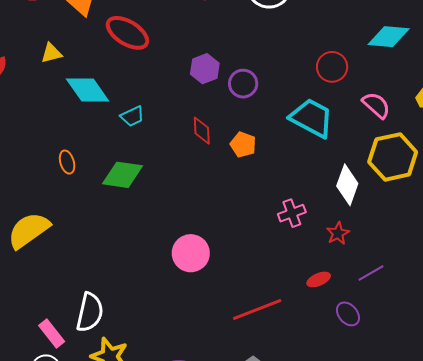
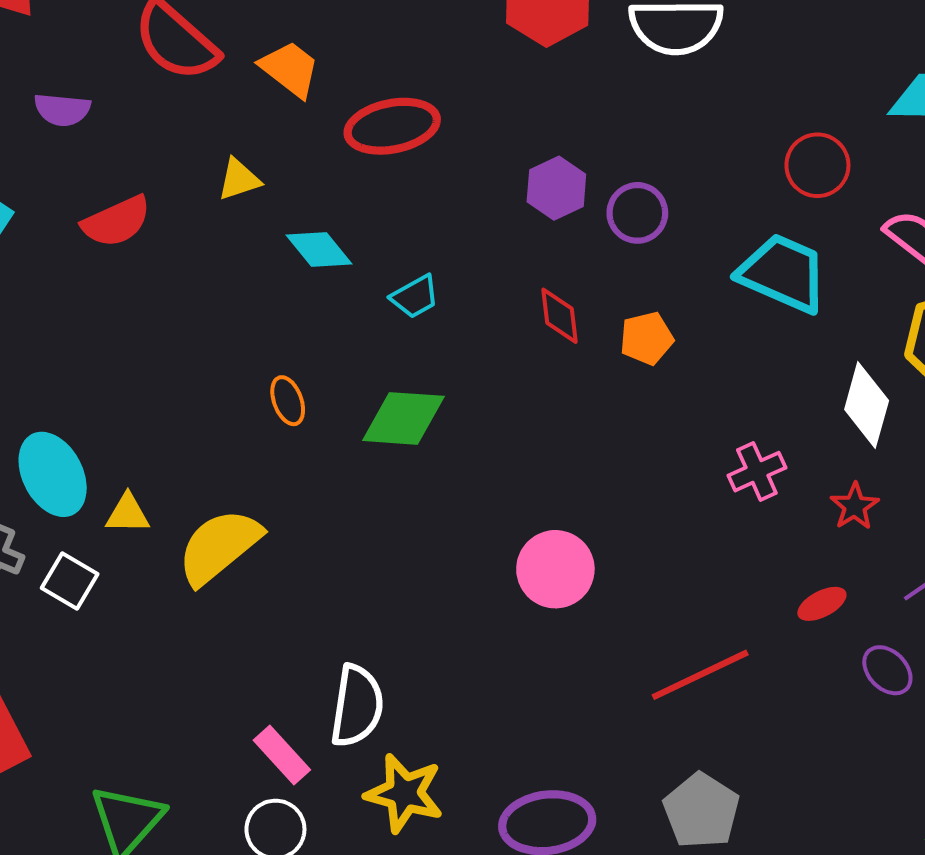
red ellipse: (127, 33) -> (392, 126), turned -39
cyan diamond: (88, 90) -> (319, 250), size x0.7
orange pentagon: (243, 145) -> (647, 338), turned -30

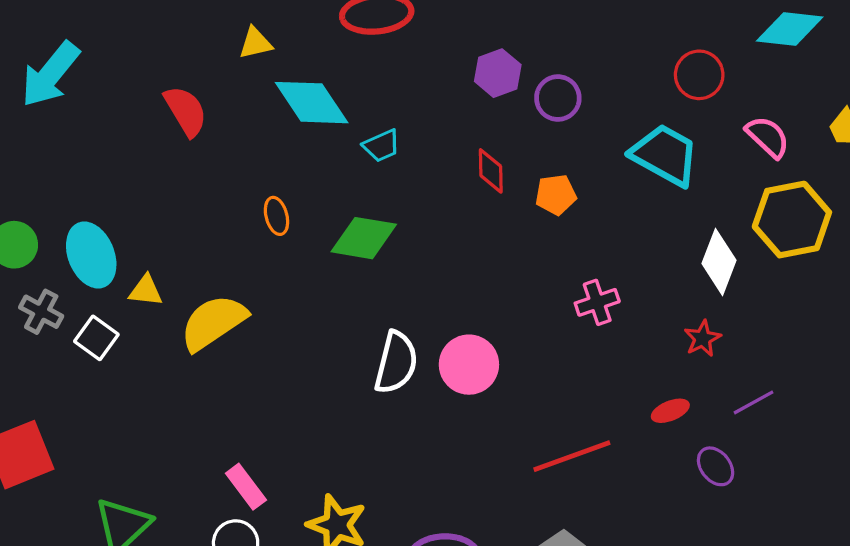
red semicircle: (116, 222) -> (186, 111), moved, turned -102
cyan diamond: (319, 250) -> (312, 103), size x1.5
pink cross: (757, 472) -> (597, 302), moved
white semicircle: (357, 706) -> (396, 363), moved

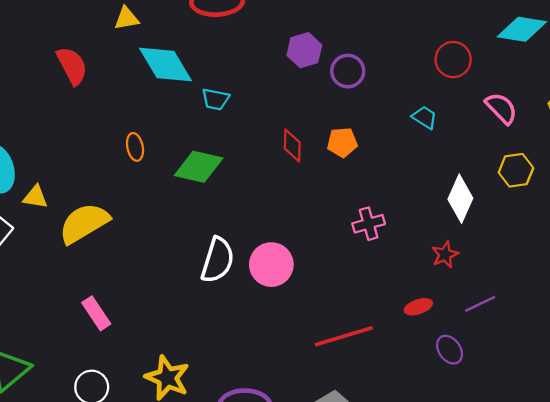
cyan trapezoid: (381, 146) -> (215, 99), turned 32
cyan trapezoid: (665, 155) -> (425, 117), size x0.5
red diamond: (491, 171) -> (292, 146), moved
yellow hexagon: (792, 220) -> (516, 170), size x0.6
pink rectangle: (246, 487) -> (96, 313), moved

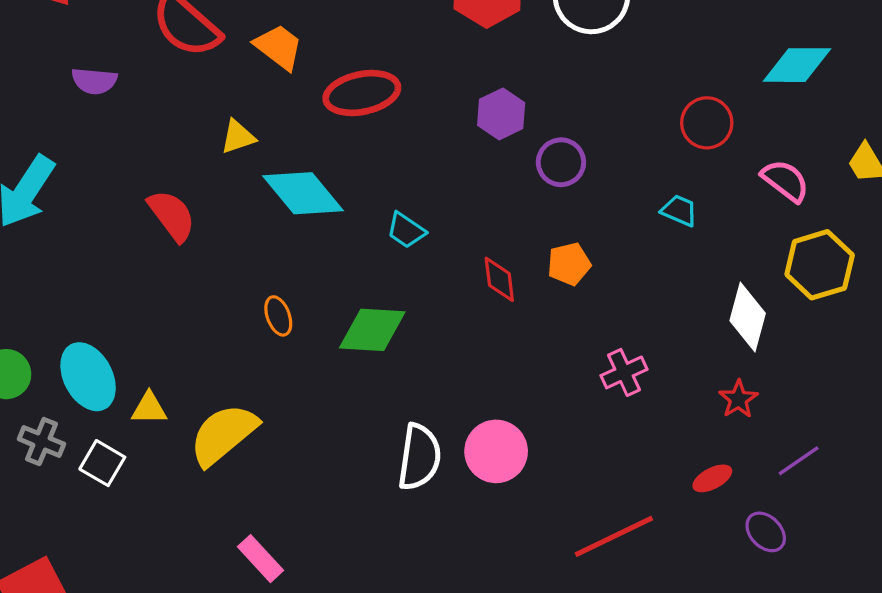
purple hexagon: (304, 50) -> (501, 114), moved
cyan trapezoid: (215, 99) -> (406, 230), moved, turned 32
yellow hexagon: (516, 170) -> (820, 265), size x1.4

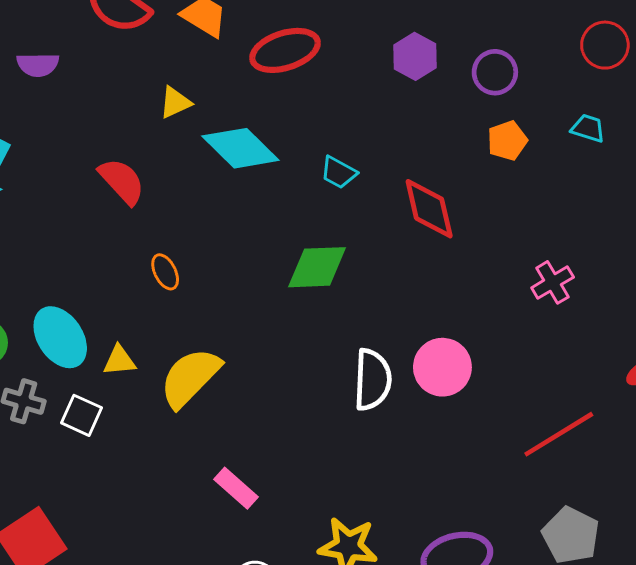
purple circle: (561, 162) -> (495, 72), moved
orange pentagon: (569, 264) -> (507, 141), moved
red diamond: (499, 279) -> (429, 209), size x1.5
orange ellipse: (278, 316) -> (165, 272), moved

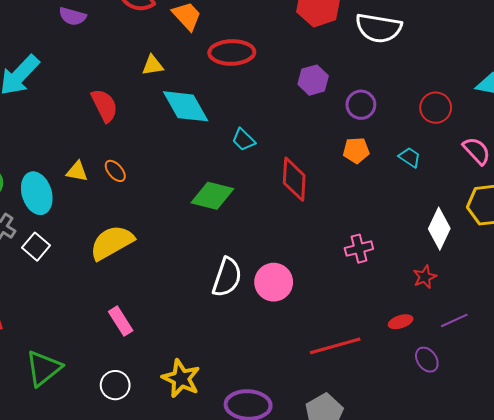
orange ellipse: (165, 272) -> (115, 171), turned -30
yellow triangle: (119, 360) -> (77, 171), moved

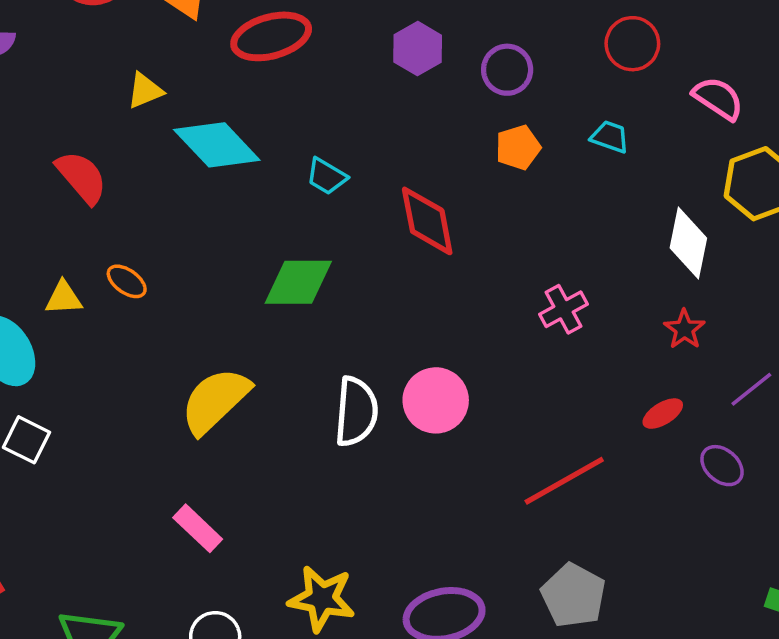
yellow semicircle: (112, 242) -> (215, 401), moved

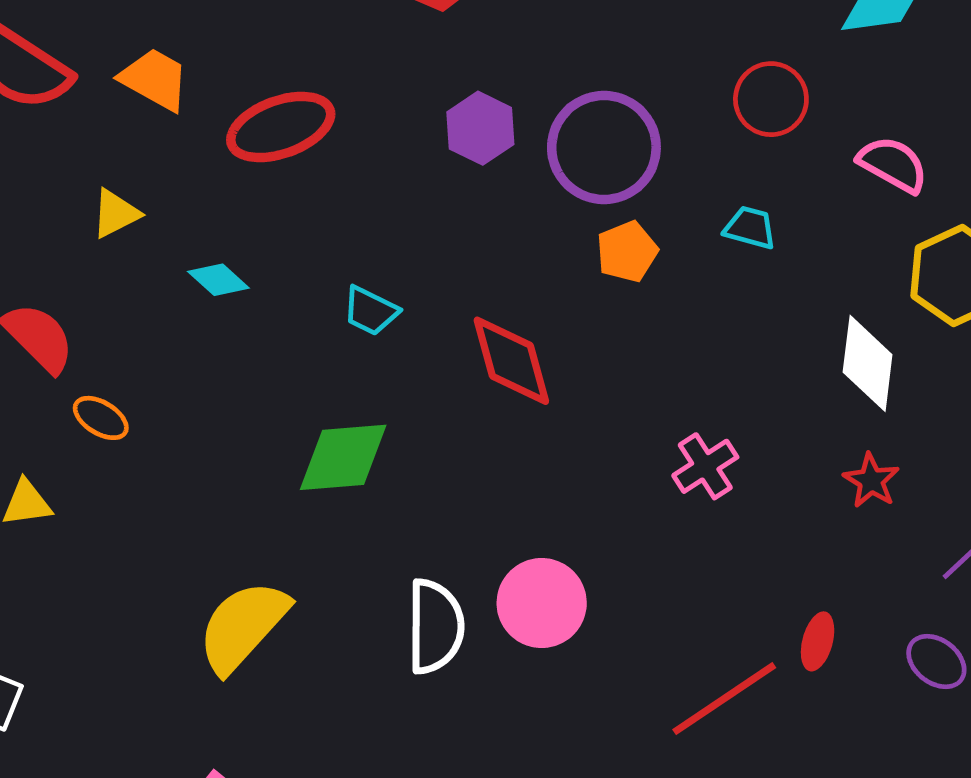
purple circle: (507, 70) -> (604, 147), size x1.6
cyan diamond: (217, 145) -> (218, 280), size x0.5
orange ellipse: (127, 281) -> (101, 418), moved
red ellipse: (663, 414) -> (818, 641), moved, turned -39

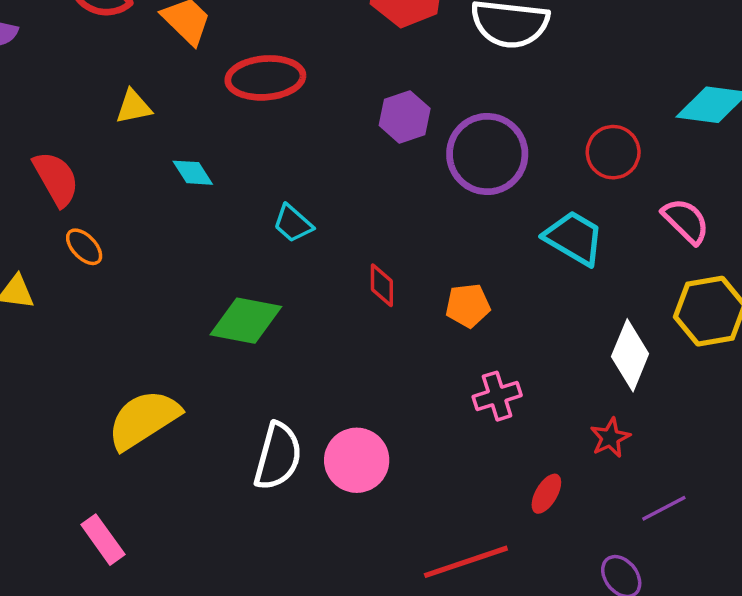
cyan trapezoid: (750, 228) -> (574, 238), size x1.6
orange pentagon: (627, 252) -> (468, 305), moved
red diamond: (511, 361) -> (382, 285), size x0.6
red ellipse: (818, 641) -> (546, 494), moved

